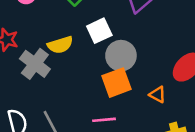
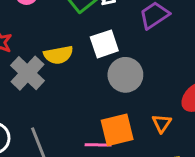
orange square: (116, 83) -> (117, 130), moved
orange triangle: (158, 95) -> (162, 123), turned 30

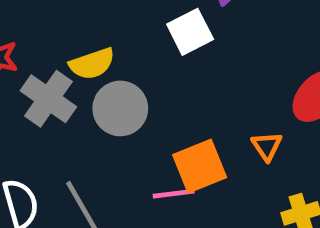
white square: (104, 44) -> (190, 32), moved
gray circle: (125, 75) -> (120, 108), moved

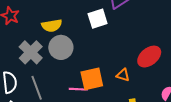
gray cross: (48, 99) -> (31, 52), moved
orange triangle: (267, 146) -> (123, 75), turned -48

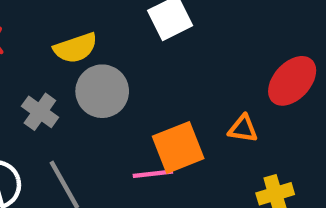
gray cross: (31, 52) -> (40, 112), size x0.7

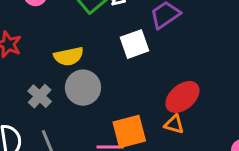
red ellipse: (292, 81) -> (182, 97), moved

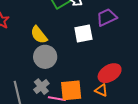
yellow semicircle: (69, 56) -> (39, 35), turned 54
gray cross: (40, 96) -> (41, 87), moved

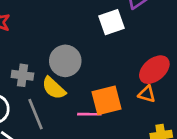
yellow semicircle: (39, 35) -> (54, 88), moved
gray cross: (41, 87) -> (22, 75), moved, turned -35

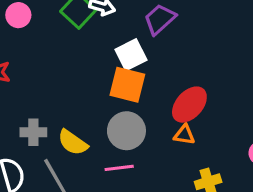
gray circle: (65, 61) -> (126, 131), moved
orange square: (107, 100) -> (127, 85), moved, turned 36

